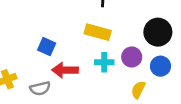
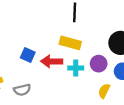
red arrow: (65, 70) -> (52, 61), moved

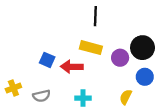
purple circle: (99, 64) -> (120, 58), moved
cyan cross: (76, 68) -> (83, 98), moved

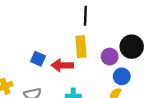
yellow rectangle: (91, 48) -> (81, 47), turned 70
blue circle: (145, 77) -> (122, 76), moved

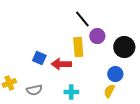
black line: (85, 16) -> (82, 19), turned -42
purple circle: (110, 57) -> (97, 36), moved

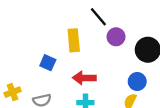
yellow rectangle: (78, 47) -> (74, 40), moved
red arrow: (61, 64) -> (84, 78), moved

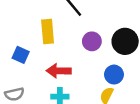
purple circle: (116, 37) -> (92, 41), moved

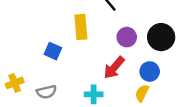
red arrow: (59, 71) -> (114, 68), moved, turned -50

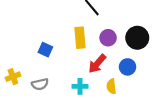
yellow rectangle: (81, 27) -> (80, 38), moved
yellow semicircle: (142, 93) -> (111, 86), moved, turned -32

